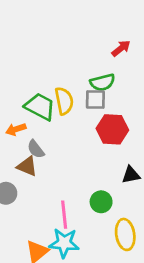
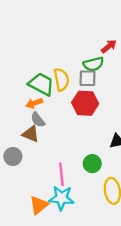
red arrow: (121, 48) -> (109, 46), moved
orange arrow: (16, 129) -> (34, 103), moved
red hexagon: (112, 129) -> (85, 103), moved

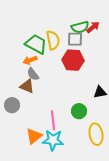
red arrow: (109, 46) -> (93, 27), moved
orange triangle: (39, 205) -> (34, 136), moved

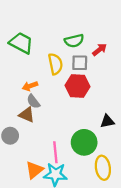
green semicircle: (80, 27) -> (74, 41), moved
green trapezoid: (36, 44) -> (21, 43), moved
green circle: (79, 111) -> (84, 142), size x1.5

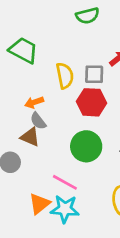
green semicircle: (74, 41) -> (87, 16), moved
green circle: (84, 142) -> (86, 146), moved
pink line: (55, 152) -> (65, 182), turned -55

